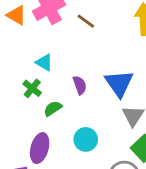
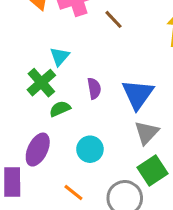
cyan triangle: (44, 62) -> (60, 56), turned 30
green cross: (32, 88) -> (41, 83), size x1.4

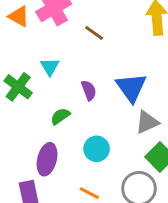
brown line: (113, 19) -> (94, 33), moved
green cross: (41, 83) -> (18, 87), moved
gray triangle: (147, 133) -> (147, 122), turned 35

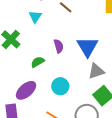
cyan triangle: (50, 67) -> (35, 17), moved
purple ellipse: (47, 159) -> (26, 90), turned 30

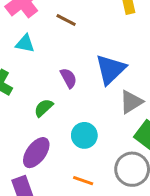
cyan triangle: (35, 17) -> (25, 43), turned -40
blue triangle: (88, 47) -> (111, 69), turned 30

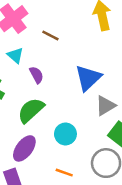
cyan triangle: (25, 43) -> (15, 55), turned 30
purple semicircle: (69, 78) -> (36, 75), moved
green semicircle: (44, 108) -> (31, 110), size x1.6

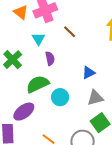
blue triangle: (88, 78) -> (89, 73), size x0.6
cyan circle: (65, 134) -> (60, 97), moved

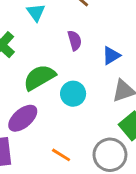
purple semicircle: (50, 58) -> (75, 40), moved

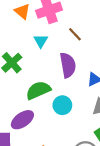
purple semicircle: (75, 40) -> (68, 65), size x1.6

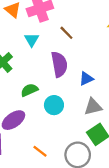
green semicircle: (38, 90) -> (29, 90), size x0.7

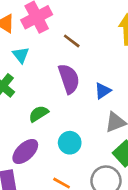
cyan triangle: (32, 40) -> (21, 55), moved
cyan circle: (54, 105) -> (70, 143), moved

